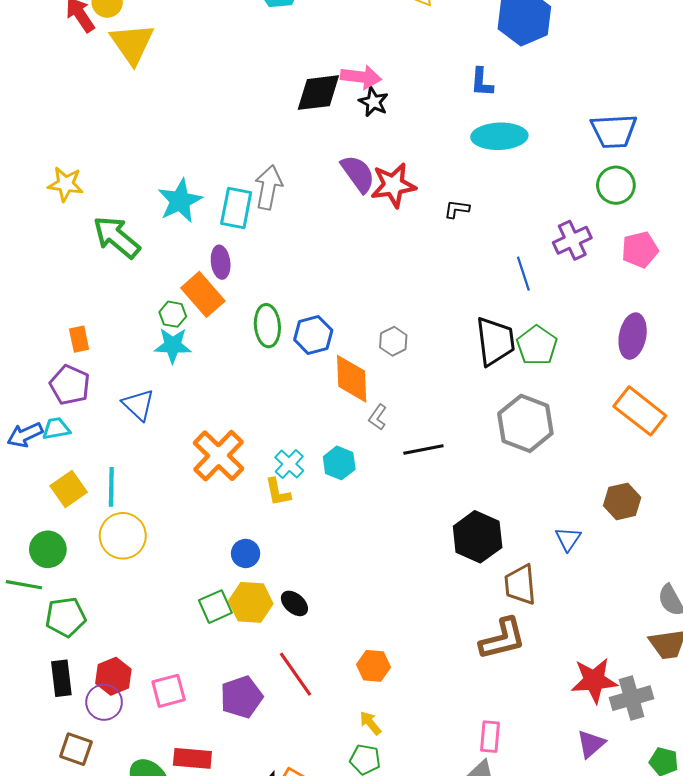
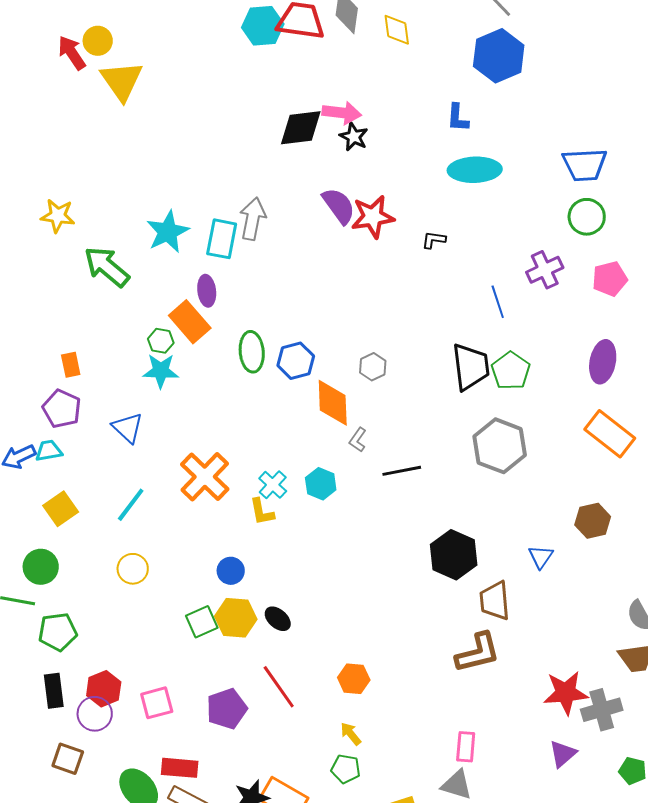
cyan line: (111, 487) -> (131, 505), moved, turned 36
yellow circle: (123, 536) -> (133, 569), moved, size x0.7

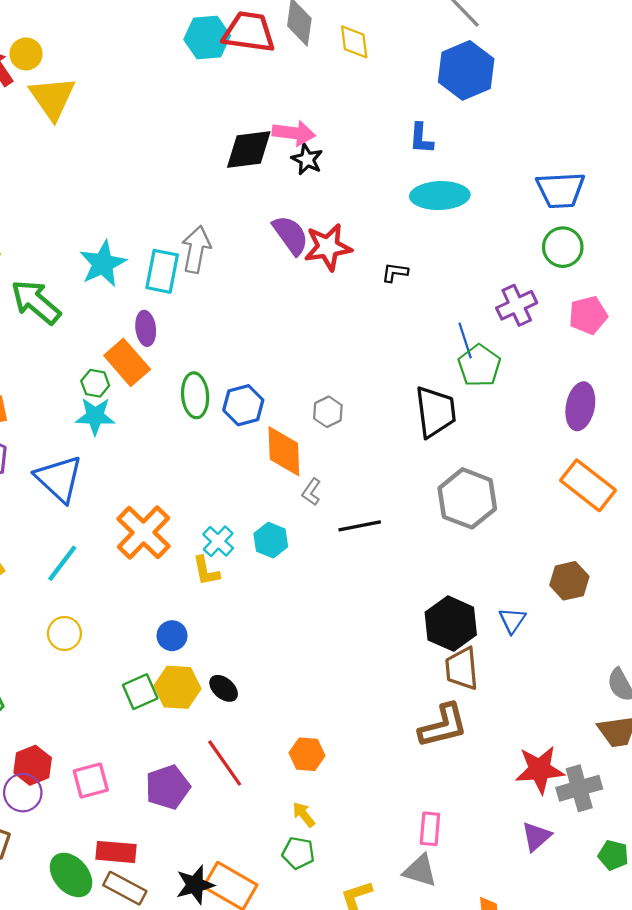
green pentagon: (511, 371) -> (479, 366), moved
blue triangle: (128, 428) -> (59, 479), size x1.4
black hexagon: (454, 555) -> (451, 624), moved

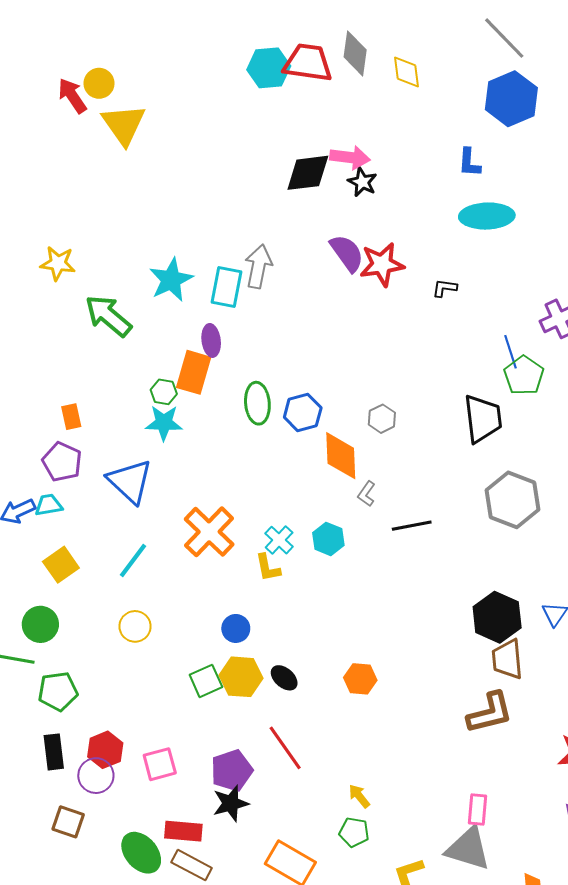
orange rectangle: (127, 362) -> (194, 372), turned 57
orange hexagon: (307, 754) -> (360, 679), moved
gray triangle: (420, 871) -> (468, 849), size x1.4
black star: (195, 885) -> (231, 803), moved

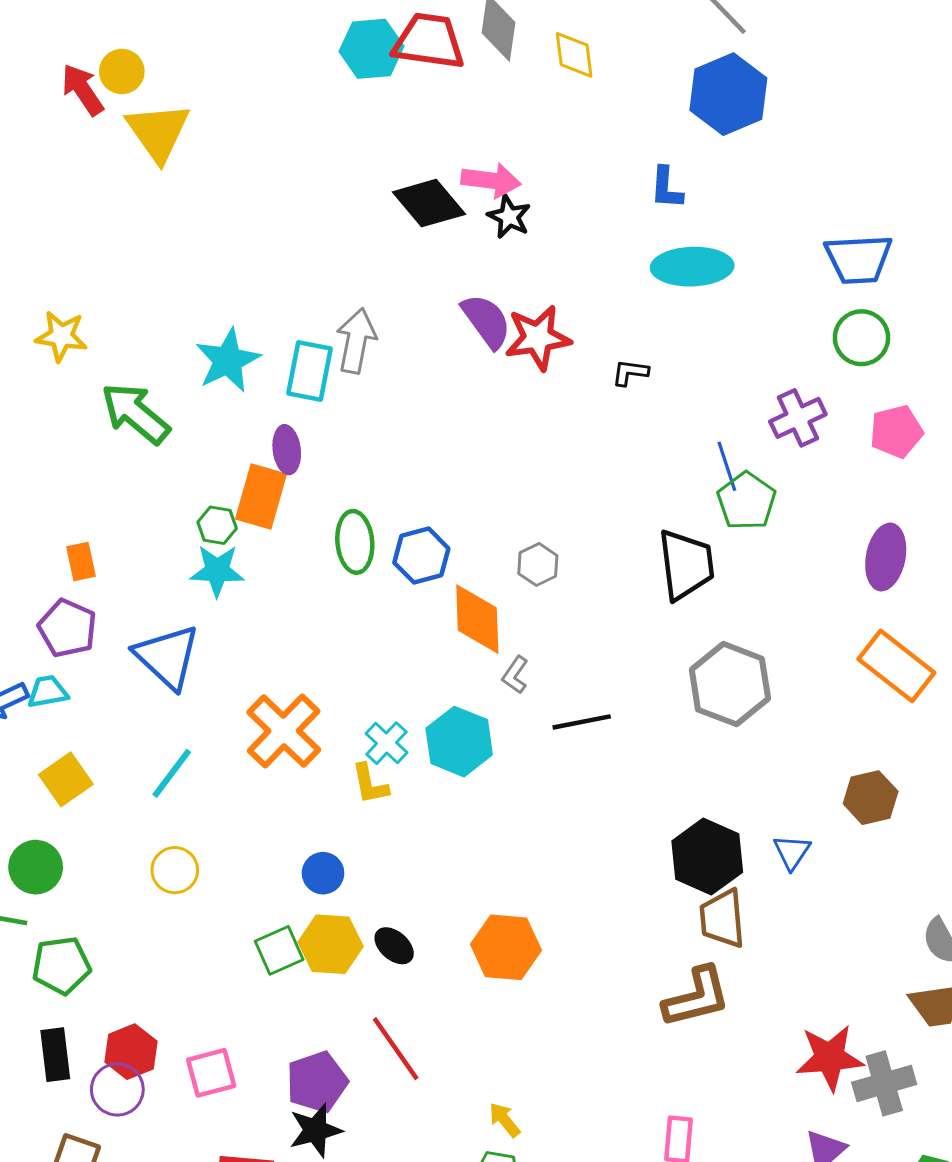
black diamond: (308, 173) -> (429, 203), turned 57
cyan hexagon: (328, 539) -> (459, 742), size x1.4
orange hexagon: (360, 679) -> (506, 947), size x1.4

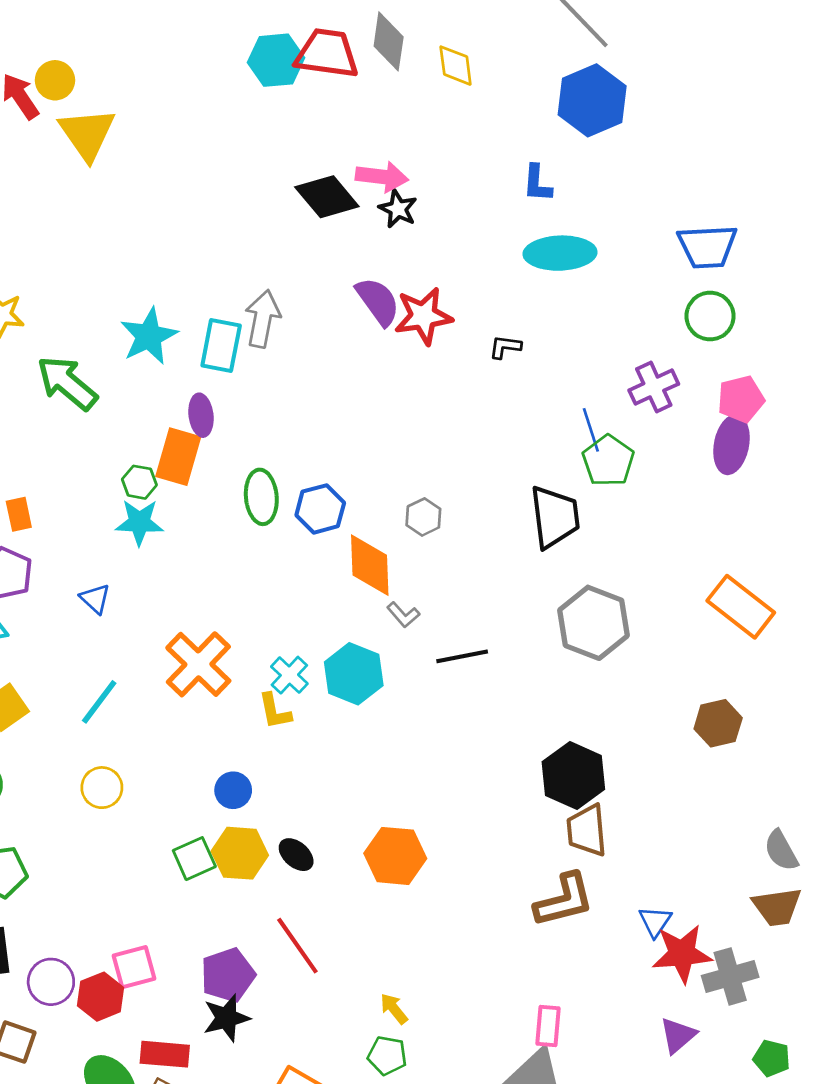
purple ellipse: (886, 557) -> (731, 445), moved
blue triangle: (167, 657) -> (95, 599), size x0.5
gray L-shape: (515, 675) -> (403, 615), turned -76
blue triangle: (792, 852) -> (655, 922), moved
red hexagon: (131, 1052) -> (101, 997), moved

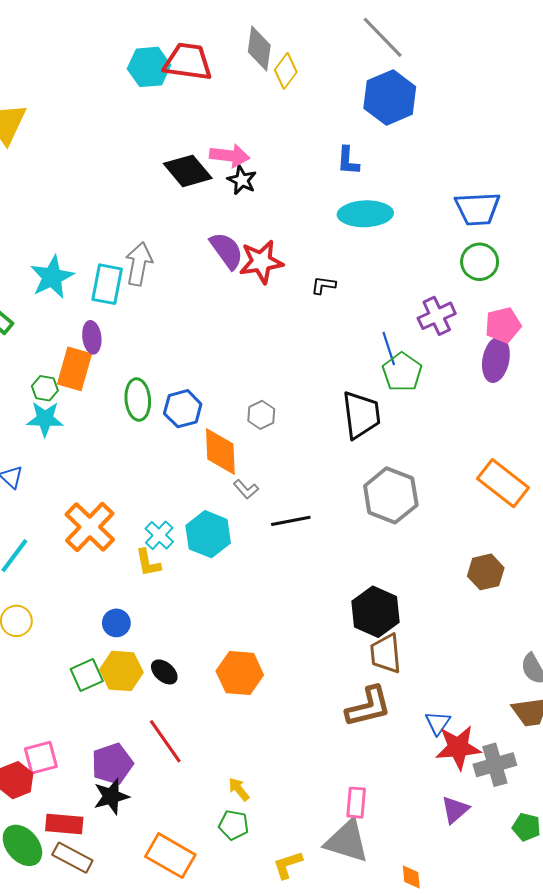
gray diamond: (389, 41) -> (259, 49), moved
yellow diamond: (456, 66) -> (286, 71), turned 44

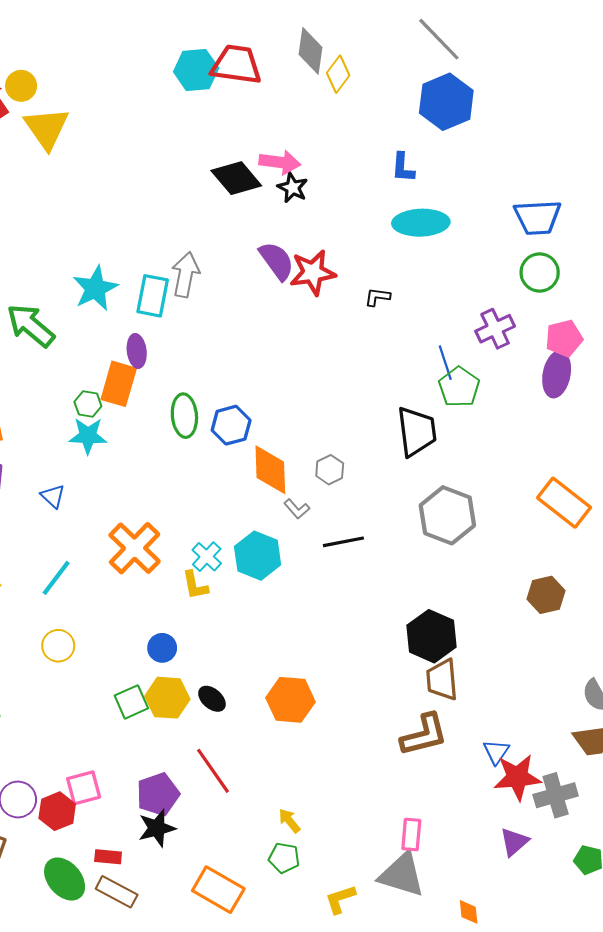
gray hexagon: (261, 415) -> (330, 470), moved
red rectangle: (64, 824) -> (108, 857), size x0.7

